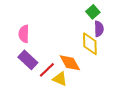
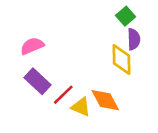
pink semicircle: (24, 34) -> (32, 46), turned 66
orange diamond: (70, 63) -> (105, 100), moved

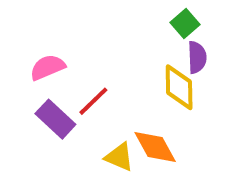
red line: (63, 95) -> (93, 101), moved

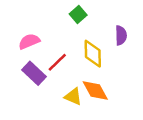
green square: (185, 23) -> (78, 14), moved
yellow diamond: (179, 87) -> (93, 54), moved

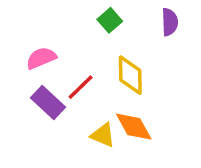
purple semicircle: (121, 35) -> (170, 22), moved

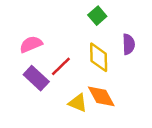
green square: (110, 20) -> (97, 16), moved
purple semicircle: (170, 22) -> (129, 44), moved

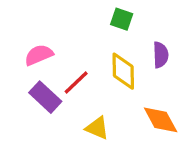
green square: (97, 16) -> (122, 19), turned -30
orange diamond: (101, 96) -> (161, 120), moved

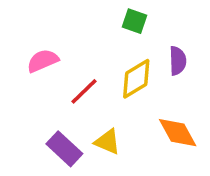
yellow diamond: (123, 71) -> (136, 79), turned 60
purple rectangle: (45, 97) -> (64, 149), moved

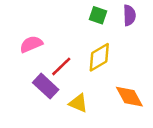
purple semicircle: (178, 61) -> (129, 15), moved
purple rectangle: (64, 149) -> (46, 86), moved

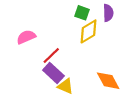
yellow diamond: (99, 57) -> (88, 31), moved
purple rectangle: (46, 86) -> (53, 73), moved

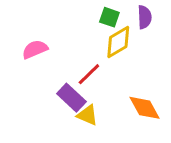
red line: (51, 56) -> (89, 74), moved

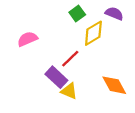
green square: (109, 17) -> (77, 14), moved, turned 35
purple semicircle: (145, 17) -> (114, 14), turned -66

